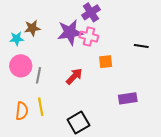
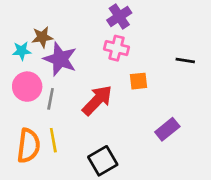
purple star: (70, 32) -> (60, 59), moved, turned 30
red arrow: (74, 76) -> (97, 100), size x1.4
purple rectangle: (128, 98) -> (167, 129), turned -30
orange semicircle: (22, 111) -> (29, 146), size x1.4

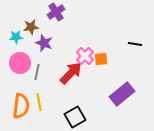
purple cross: (119, 16) -> (56, 12), moved
pink cross: (116, 48) -> (85, 56), moved, turned 30
purple star: (60, 59) -> (44, 43), size x0.7
purple rectangle: (167, 129) -> (122, 94), size x1.4

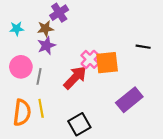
brown star: (31, 27) -> (45, 29), moved
cyan star: (16, 37) -> (17, 29), moved
purple star: (44, 43) -> (46, 46), turned 30
orange square: (101, 59) -> (107, 63), size x1.6

